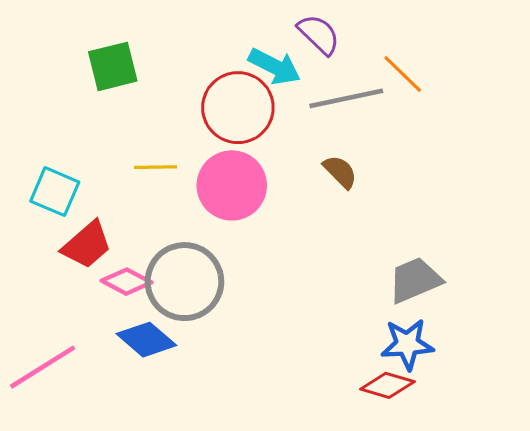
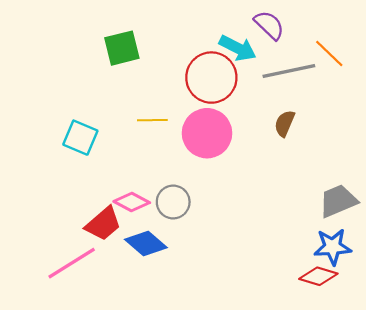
brown semicircle: (340, 172) -> (285, 123), turned -112
red trapezoid: (87, 245) -> (103, 224), moved
gray circle: (184, 282) -> (173, 202), size x0.6

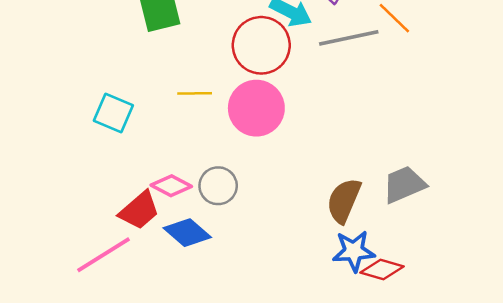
brown semicircle: (285, 123) -> (344, 201), moved, size x1.5
blue star: (333, 247) -> (354, 251), moved

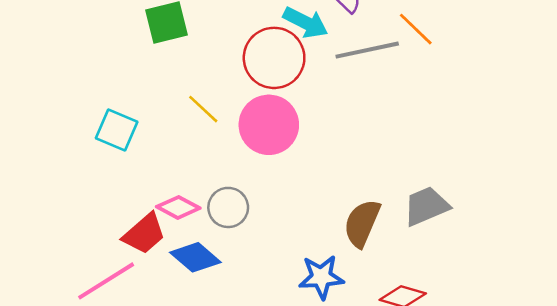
yellow line: (195, 93) -> (203, 109), turned 44
blue star: (354, 251) -> (321, 277), moved

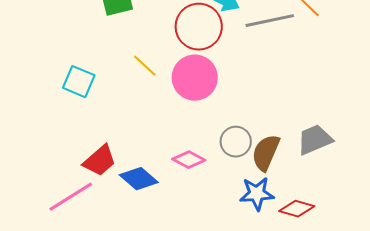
pink diamond: (178, 207) -> (189, 160), moved
gray circle: (228, 207) -> (236, 142), moved
blue star: (321, 277) -> (257, 194), moved

